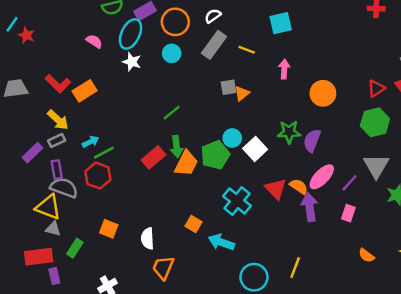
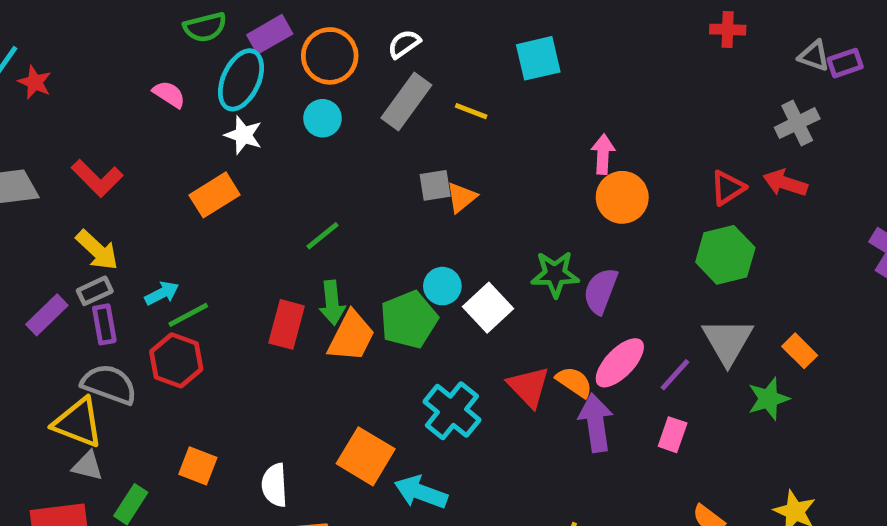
pink arrow: (284, 69) -> (603, 154), moved
orange rectangle: (85, 91) -> (215, 195), moved
red rectangle: (154, 157) -> (287, 324), turned -35
purple rectangle: (57, 170) -> (104, 324), moved
orange square: (193, 224) -> (366, 456), size x1.6

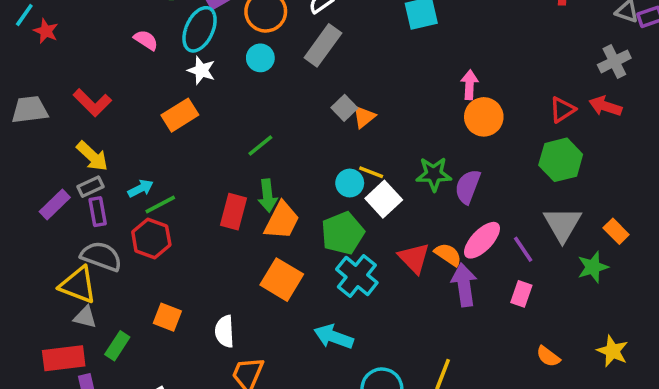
yellow line: (471, 111) -> (371, 172), moved
gray square: (435, 185) -> (344, 108), turned -35
green pentagon: (409, 320) -> (343, 233), moved
purple line: (675, 375) -> (523, 249), turned -76
orange square: (366, 456) -> (282, 280), moved

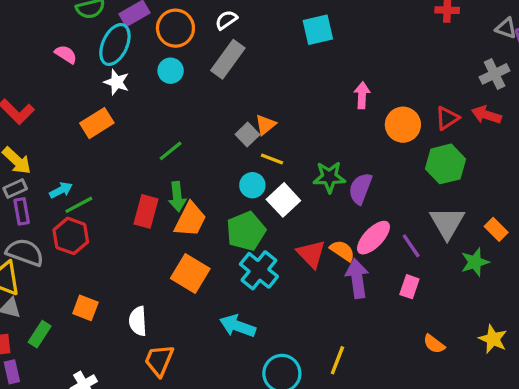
gray square: (344, 108) -> (247, 134), moved
orange circle: (484, 117) -> (403, 125), moved
yellow line: (371, 172) -> (272, 159), moved

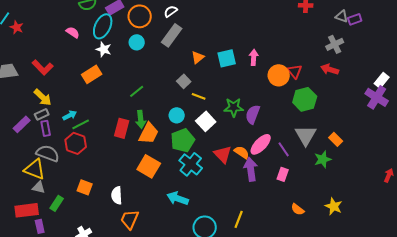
cyan square: (318, 30) -> (227, 58), moved
red triangle: (447, 118) -> (295, 71), moved, turned -35
orange triangle: (265, 125) -> (198, 57), moved
cyan circle: (252, 185) -> (177, 115), moved

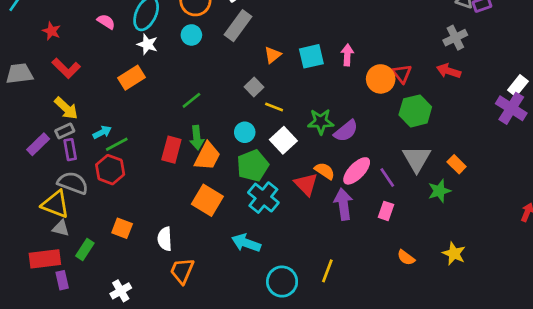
red star: (17, 27) -> (51, 31), moved
purple semicircle: (253, 114) -> (346, 131), turned -150
orange semicircle: (242, 152) -> (325, 171), moved

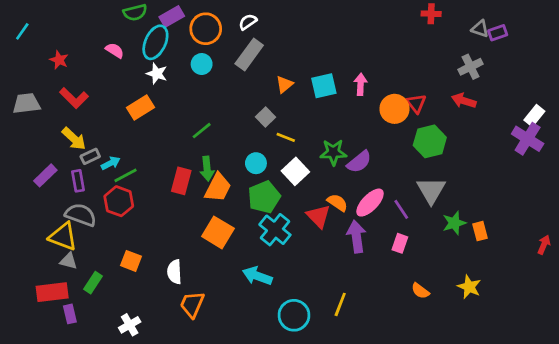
gray rectangle: (65, 131) -> (90, 156), moved
orange rectangle: (457, 164) -> (480, 231), moved, turned 30

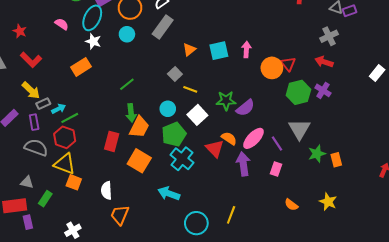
purple cross: (528, 139) -> (323, 90), moved, size x0.7
red rectangle: (181, 181) -> (112, 141), moved
yellow triangle: (63, 237) -> (65, 164), moved

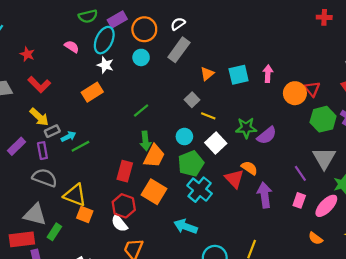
red hexagon: (65, 137) -> (124, 206), moved
pink ellipse: (254, 138) -> (326, 206), moved
gray triangle: (27, 182) -> (35, 215), size x1.6
white semicircle: (107, 190) -> (119, 223), turned -36

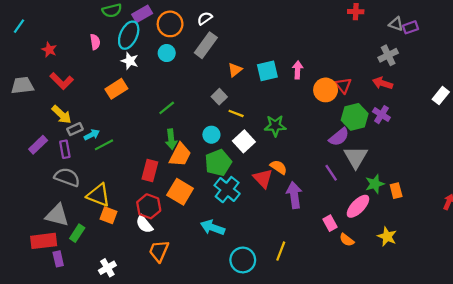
pink semicircle: (72, 47) -> (95, 42), turned 48
purple semicircle: (267, 135) -> (339, 137), moved
pink rectangle: (299, 200) -> (330, 223), moved, turned -48

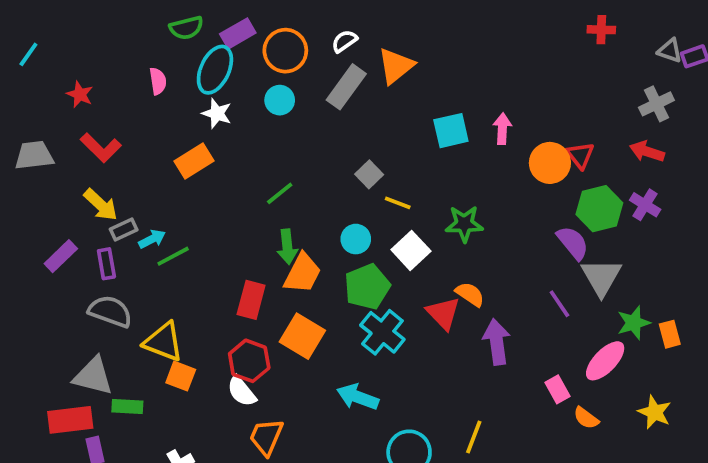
orange triangle: (235, 70) -> (396, 66), moved, size x1.5
purple semicircle: (339, 137) -> (573, 243), turned -90
green rectangle: (77, 233) -> (127, 407), turned 60

